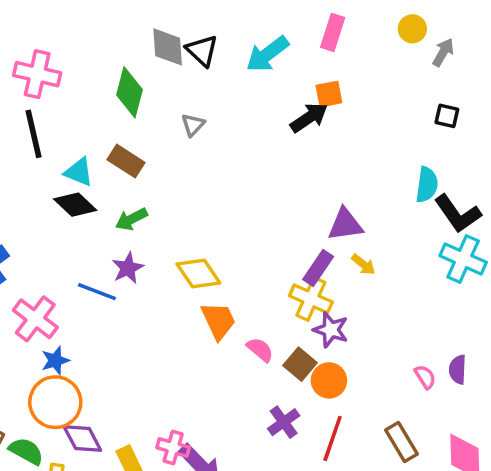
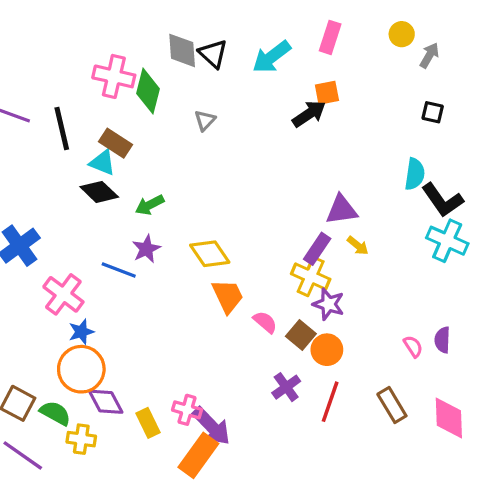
pink cross: (37, 74) -> (114, 76), moved
brown rectangle: (126, 161) -> (115, 143), moved

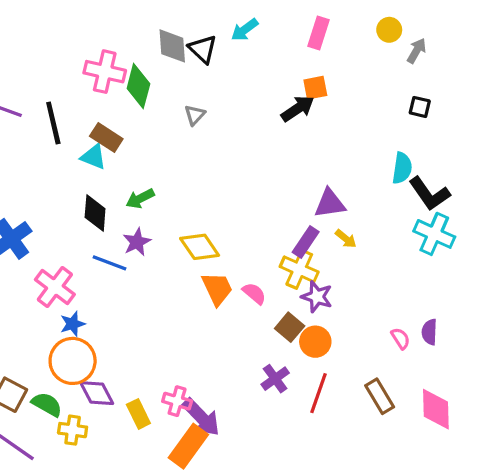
cyan arrow: (272, 57) -> (245, 30), moved, size x0.7
black diamond: (99, 192) -> (95, 213), moved, turned 51
pink semicircle: (265, 322) -> (254, 293), moved

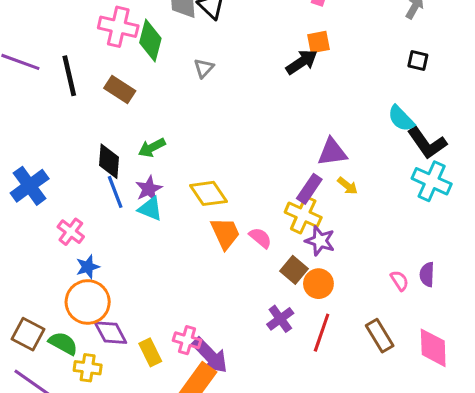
cyan triangle: (93, 157) -> (150, 209), moved
cyan semicircle: (402, 168) -> (401, 119), turned 128
blue line: (110, 263) -> (115, 192), moved, turned 48
pink cross: (55, 287) -> (71, 232), size x0.7

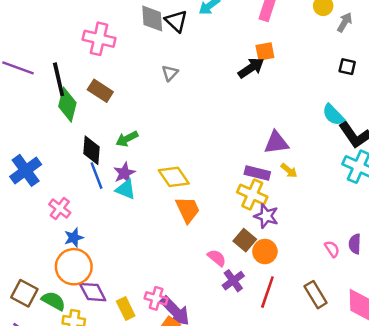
green diamond: (150, 41) -> (67, 105), moved
purple rectangle: (309, 189) -> (257, 173), turned 70
pink semicircle: (260, 238) -> (217, 258), moved

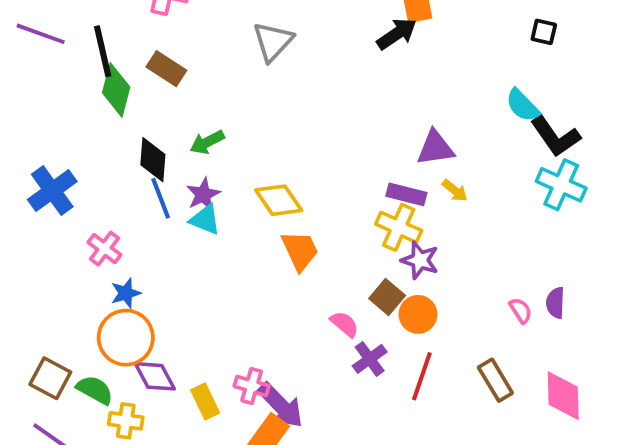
gray triangle: (170, 73) -> (273, 42), size x1.6

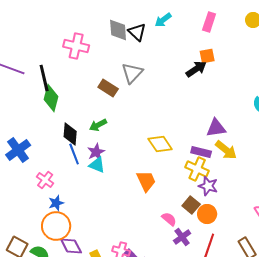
brown rectangle: (166, 69) -> (108, 88), moved
yellow arrow: (455, 191) -> (226, 150), size x1.6
yellow diamond: (279, 200) -> (160, 144), moved

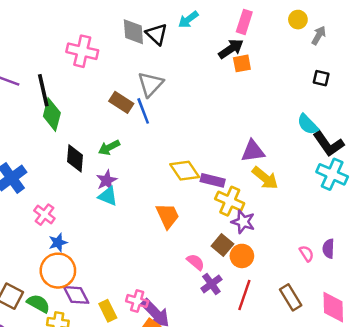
black arrow: (196, 69) -> (231, 49), moved
purple rectangle: (201, 152) -> (213, 180), moved
blue line: (74, 154) -> (143, 111), moved

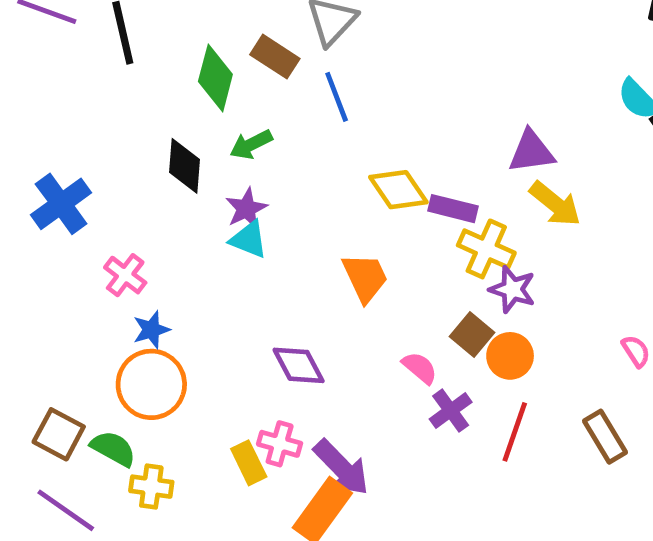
blue line: (143, 111) -> (337, 97), moved
green diamond: (52, 115) -> (215, 78), moved
purple diamond: (76, 295) -> (299, 365), moved
pink cross: (137, 301) -> (280, 444), moved

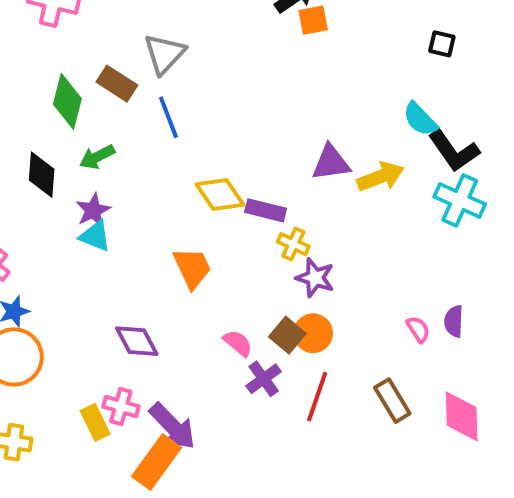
yellow arrow: (555, 204) -> (380, 177), moved, turned -60
yellow cross: (486, 249) -> (293, 244), size x0.7
brown square: (472, 334) -> (287, 335), moved

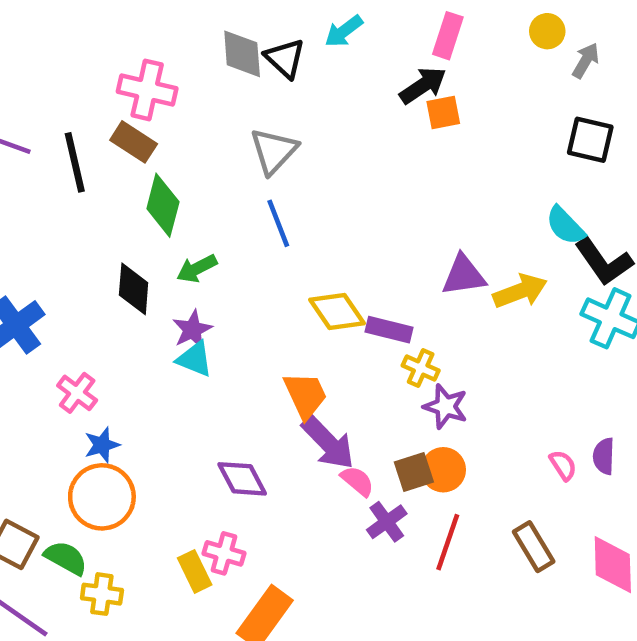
black square: (442, 44) -> (590, 140), size x1.5
brown rectangle: (117, 84) -> (134, 142), moved
brown square: (287, 335) -> (414, 472), turned 32
purple arrow: (172, 426) -> (328, 443), moved

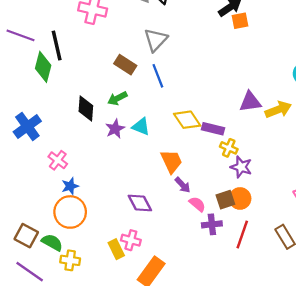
brown rectangle: (134, 142) -> (125, 65), moved
green diamond: (163, 205) -> (43, 67), moved
cyan triangle: (195, 359) -> (141, 126), moved
purple arrow: (328, 443) -> (183, 185), size x0.6
purple cross: (387, 522) -> (212, 224), turned 30

